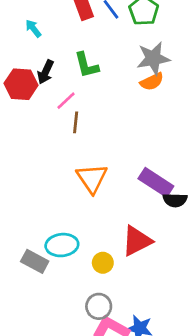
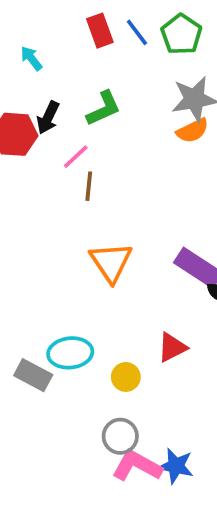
green L-shape: (86, 65) -> (104, 108), turned -100
red triangle: (137, 241) -> (172, 347), size x0.7

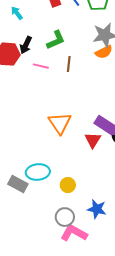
pink line: (76, 157) -> (41, 66), turned 56
brown line: (89, 186) -> (69, 64), moved
red triangle: (172, 347) -> (93, 140), moved, turned -30
blue star: (176, 466) -> (97, 209), moved

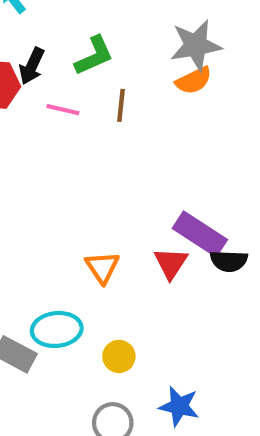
orange triangle: (60, 123) -> (102, 267), moved, size x0.7

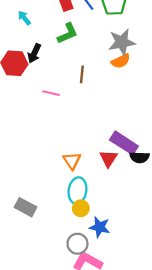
green L-shape: (94, 56) -> (68, 33), moved
pink line: (63, 110) -> (51, 93), moved
cyan ellipse: (57, 329) -> (77, 191), moved, turned -75
blue star: (179, 406) -> (100, 227), moved

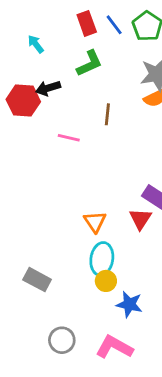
black arrow: (34, 53) -> (48, 88), turned 48
gray circle: (77, 244) -> (62, 340), moved

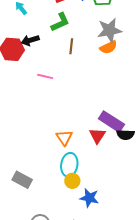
brown line: (107, 114) -> (71, 46), moved

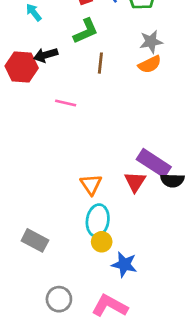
gray star: (109, 30) -> (151, 42), size x0.7

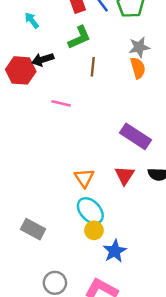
orange semicircle: (150, 64) -> (138, 68), turned -80
purple rectangle: (154, 163) -> (135, 136), moved
cyan ellipse: (98, 220) -> (90, 211), turned -52
blue star: (124, 264) -> (115, 251), turned 30

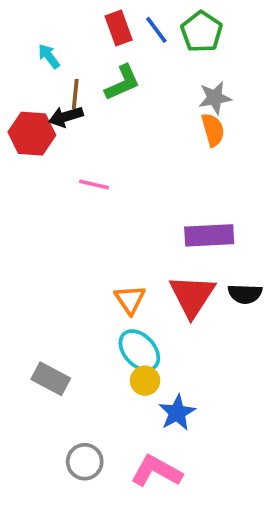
brown line: (93, 67) -> (75, 94), moved
purple rectangle: (135, 136) -> (209, 235), turned -36
red triangle: (125, 175) -> (192, 296), size x1.5

